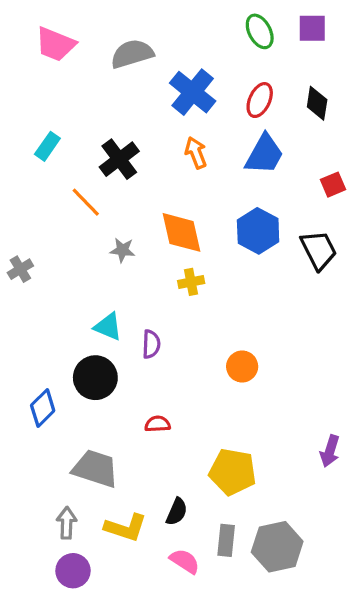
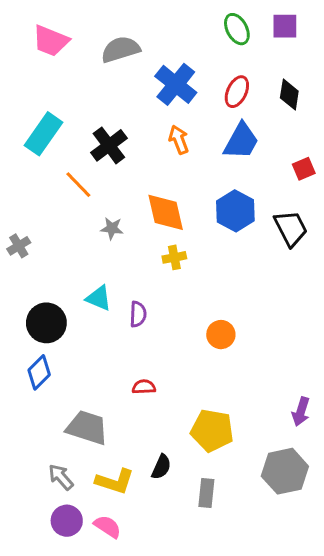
cyan rectangle: (47, 146) -> (43, 134), size x1.6
black circle: (95, 378) -> (46, 323), moved
gray arrow: (67, 523) -> (61, 477), turned -44
gray hexagon: (277, 547) -> (285, 471), moved
pink semicircle: (185, 561) -> (107, 526), moved

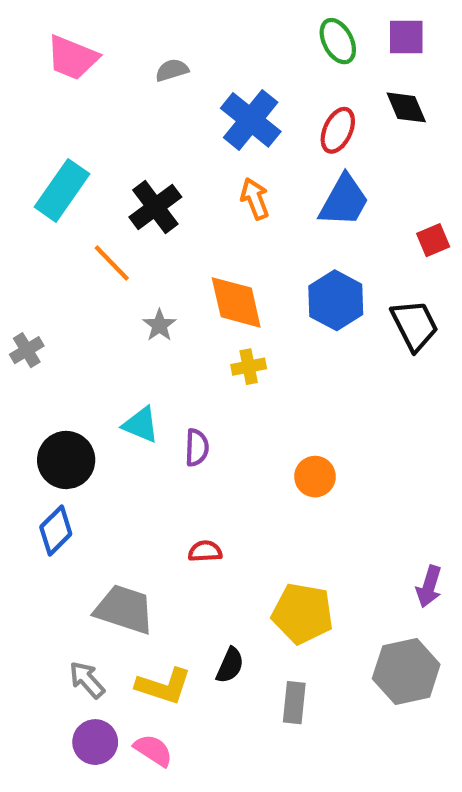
gray semicircle: (121, 49) -> (172, 70), size x0.6
black diamond: (289, 95) -> (406, 107), moved, turned -32
gray star: (112, 228) -> (159, 325), turned 30

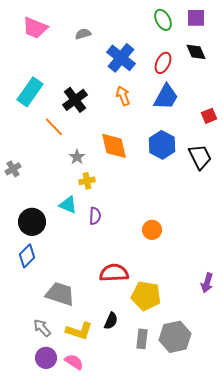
yellow cross: (249, 367) -> (87, 181), moved
red semicircle: (205, 551) -> (114, 273), moved, size x1.8
gray hexagon: (406, 672) -> (175, 337), moved

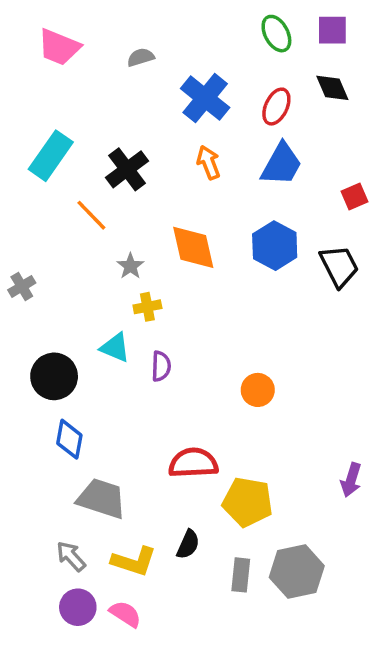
blue diamond: (27, 256) -> (69, 439), moved, turned -35

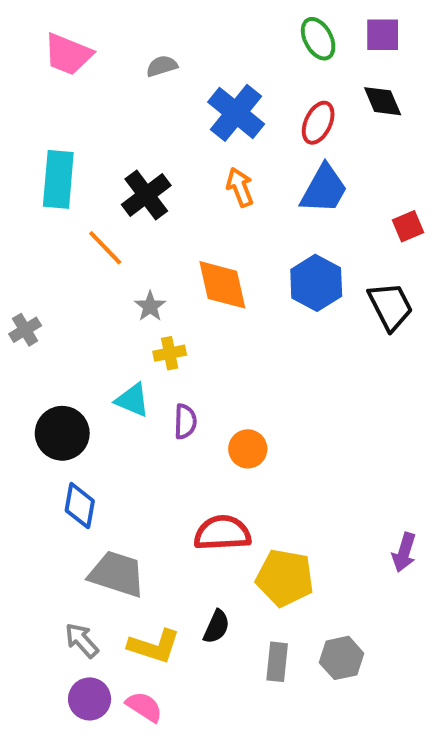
cyan rectangle: (51, 156) -> (58, 179), turned -30
orange circle: (258, 390) -> (248, 449), moved
gray hexagon: (297, 572) -> (342, 658), size x0.7

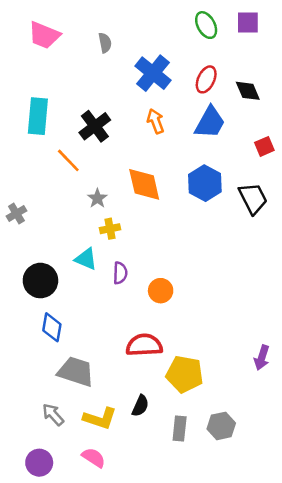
gray semicircle: (162, 66) -> (105, 43), turned 96
black diamond: (383, 101) -> (248, 91), moved
purple circle: (90, 699) -> (39, 463), moved

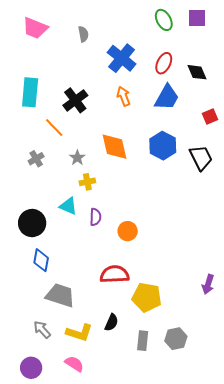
gray cross: (16, 213) -> (36, 159), moved

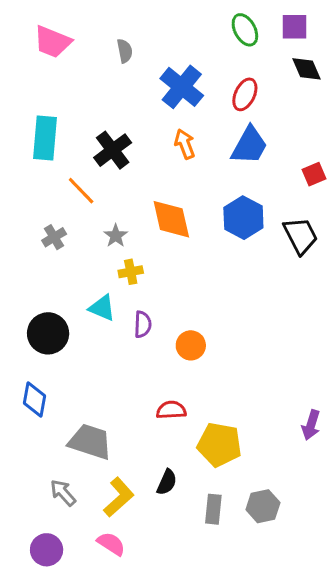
black diamond: (197, 72) -> (307, 69), moved
blue diamond: (41, 260) -> (35, 399), moved
red semicircle: (115, 274) -> (171, 410), size x0.7
yellow L-shape: (79, 333) -> (119, 497), turned -60

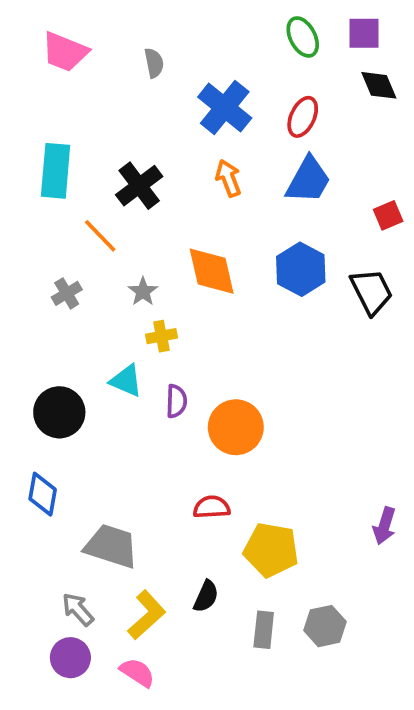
orange circle: (191, 345) -> (236, 427), size x1.5
purple circle: (47, 550) -> (70, 658), moved

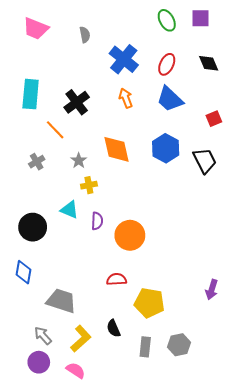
black diamond: (379, 85) -> (209, 63), moved
blue trapezoid: (308, 180) -> (170, 99), turned 104
black semicircle: (206, 596) -> (113, 328), turned 132

